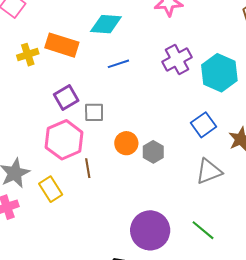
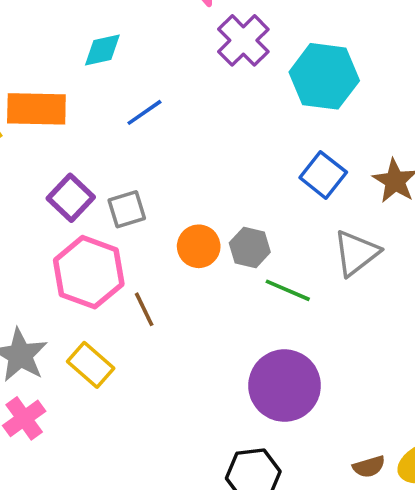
cyan diamond: (106, 24) -> (102, 50), size x0.7
purple cross: (177, 59) -> (243, 40), moved
green line: (203, 230) -> (288, 290), moved

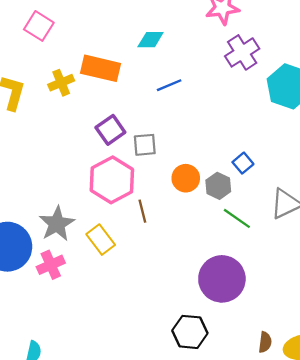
blue square: (323, 175) -> (243, 163), moved, size x0.7
brown semicircle: (369, 467) -> (265, 342), turned -78

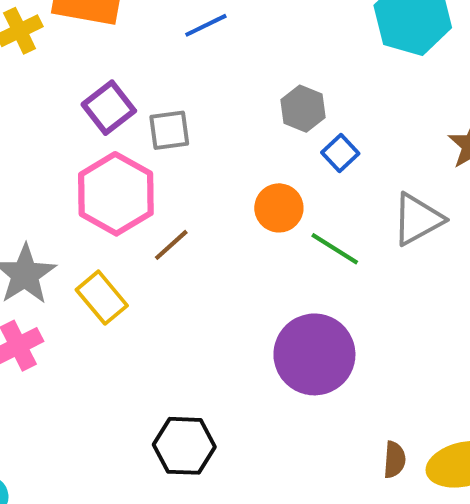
orange circle: (186, 178) -> (279, 208), moved
gray hexagon: (218, 186) -> (303, 109), moved
brown line: (142, 211) -> (171, 245), turned 65
black hexagon: (190, 332) -> (184, 446), moved

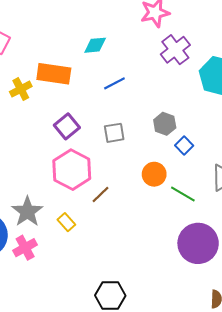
gray square: (169, 130) -> (114, 133), moved
yellow rectangle: (102, 298) -> (66, 222), size x0.7
purple circle: (314, 354) -> (198, 243), moved

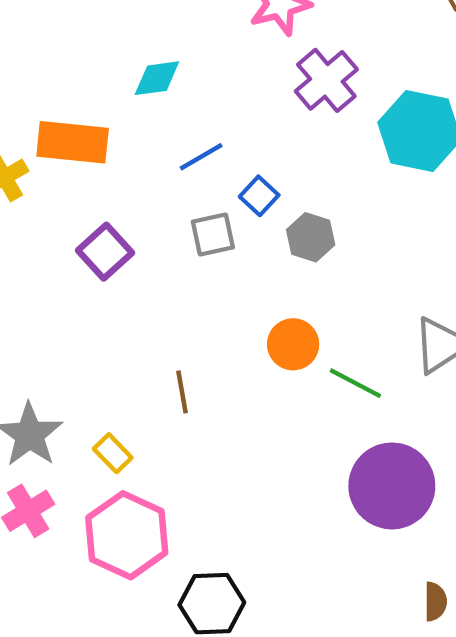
gray square: (114, 133) -> (213, 234), moved
blue square: (184, 146) -> (259, 196), moved
pink hexagon: (72, 170) -> (127, 535), moved
brown line: (101, 194) -> (182, 392), turned -54

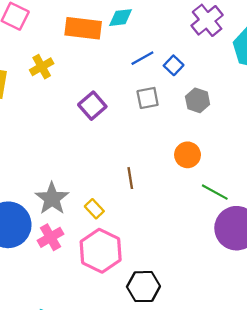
orange rectangle: (73, 142) -> (83, 28), moved
blue square: (259, 196) -> (174, 65), moved
green line: (355, 383) -> (215, 192), moved

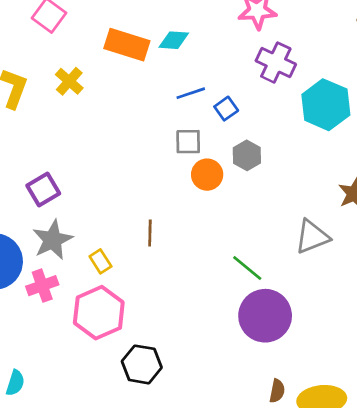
purple cross: (207, 20) -> (276, 63), turned -36
yellow cross: (42, 67) -> (69, 81), turned -30
purple square: (92, 106) -> (43, 189), moved
orange circle: (188, 155) -> (207, 175), moved

